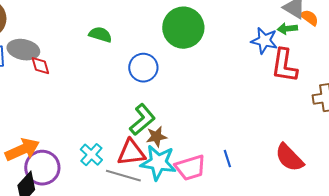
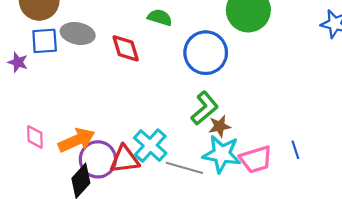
red diamond: (40, 66) -> (126, 48), moved, size x1.4
blue circle: (143, 68) -> (206, 53), size x1.4
red triangle: (131, 153) -> (125, 159), moved
cyan cross: (91, 155) -> (150, 146), size x1.4

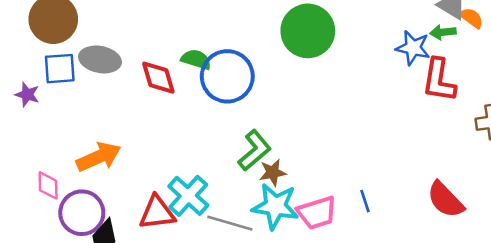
green semicircle: (160, 17) -> (196, 59), moved
blue circle: (206, 53) -> (227, 76), moved
orange arrow: (77, 140) -> (99, 157), moved
purple circle: (98, 159) -> (82, 213), moved

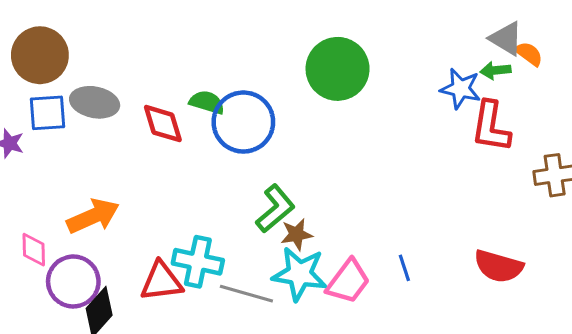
cyan cross: (188, 196) -> (198, 262), turned -30
red semicircle: (445, 200) -> (498, 266), turned -30
pink trapezoid: (317, 213) -> (348, 281), turned -36

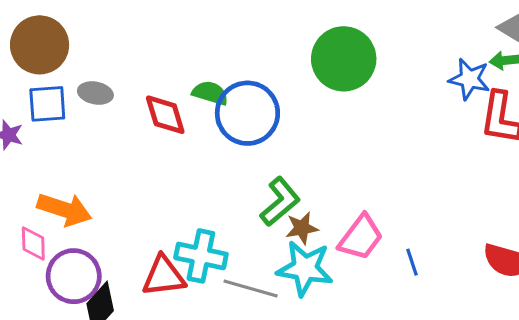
gray ellipse: (95, 102) -> (95, 93), size x0.7
orange arrow: (93, 216) -> (64, 209), moved, turned 42
pink trapezoid: (348, 281) -> (361, 237), moved

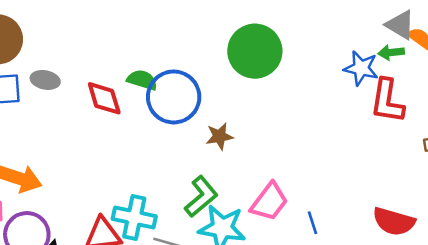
green L-shape: (280, 202) -> (201, 197), moved
brown star: (302, 228) -> (219, 136), moved

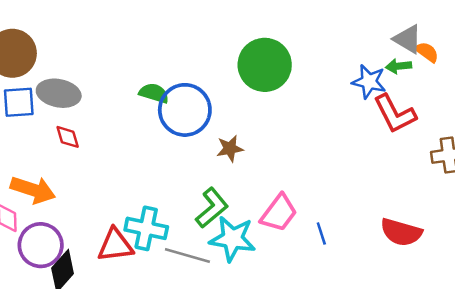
gray ellipse: (45, 80) -> (59, 93), size x1.5
red diamond: (104, 98) -> (68, 137), moved, size x0.7
red L-shape: (387, 101) -> (395, 114), turned -36

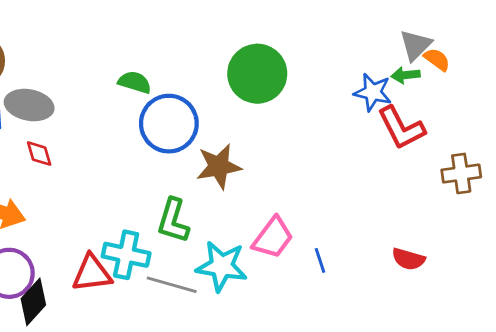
gray triangle: (408, 39) -> (416, 45), turned 44
green semicircle: (154, 93) -> (135, 82), moved
brown star: (230, 149) -> (219, 166), size x1.5
green L-shape: (212, 208) -> (173, 221), moved, turned 147
red semicircle: (401, 232) -> (408, 259), size x0.7

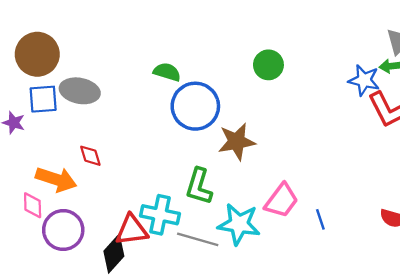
green circle: (257, 74) -> (268, 65), size x0.6
red diamond: (39, 154) -> (90, 156), moved
black diamond: (33, 302) -> (114, 254), moved

